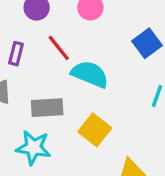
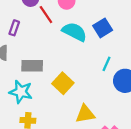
red line: (59, 48) -> (46, 15), moved
cyan semicircle: (90, 74) -> (74, 32), moved

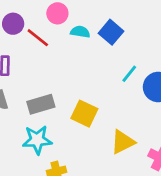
cyan semicircle: (74, 32) -> (80, 32), moved, size x0.6
cyan line: (106, 64) -> (129, 74), turned 32

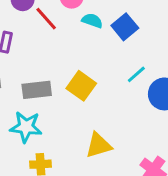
yellow square: (84, 114) -> (81, 86), moved
yellow triangle: (123, 142) -> (99, 145), moved

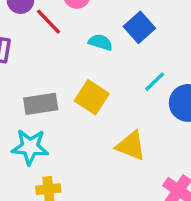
cyan semicircle: (92, 21) -> (100, 42), moved
yellow triangle: (99, 145) -> (131, 146), moved, turned 40

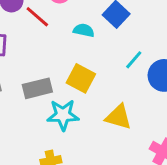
cyan star: (30, 147) -> (63, 115), moved

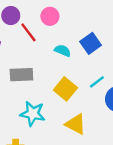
yellow square: (81, 78) -> (65, 89), moved
gray rectangle: (37, 88) -> (21, 75), moved

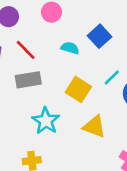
red line: (28, 32) -> (26, 50), moved
cyan star: (33, 114) -> (46, 121), turned 30

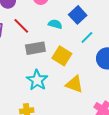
cyan line: (112, 77) -> (87, 37), moved
gray rectangle: (28, 80) -> (35, 48), moved

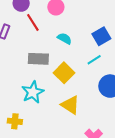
blue square: (78, 15) -> (101, 36), moved
red line: (21, 26) -> (33, 22), moved

